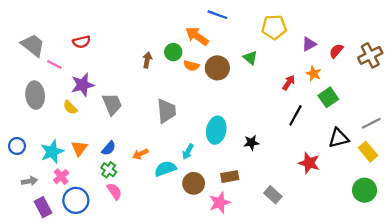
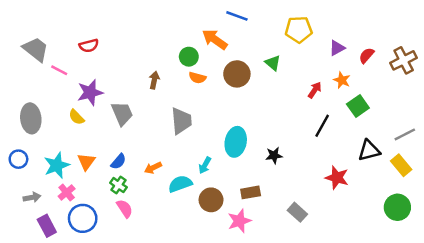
brown arrow: (147, 60) -> (154, 80), moved
orange semicircle: (191, 66) -> (197, 78), moved
gray ellipse: (35, 95) -> (31, 118), moved

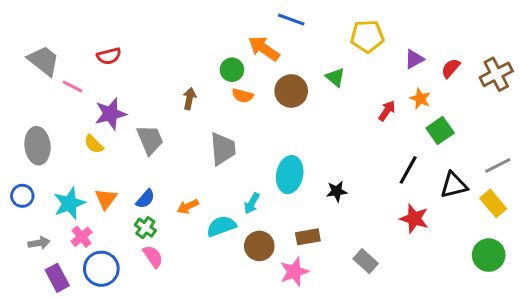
black line: (322, 126) -> (408, 170), moved

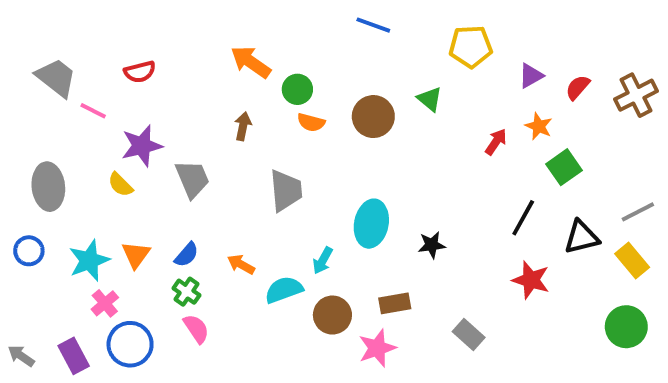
orange arrow: (264, 48) -> (251, 62), moved
orange arrow: (188, 206) -> (241, 264), turned 55
gray arrow: (39, 243) -> (21, 356), moved, turned -135

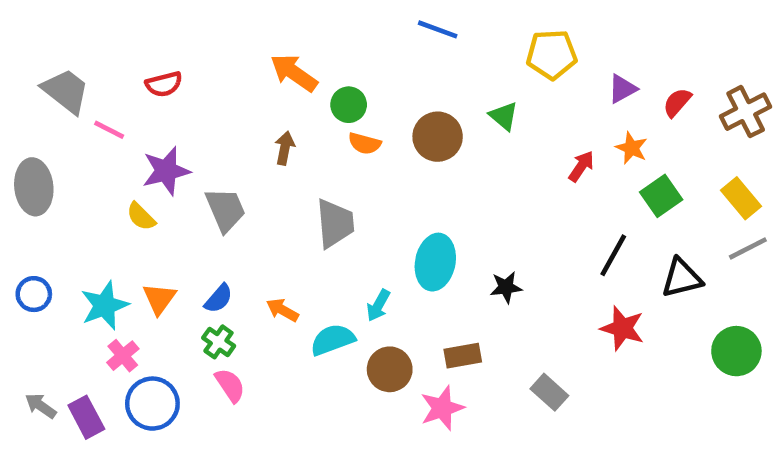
gray ellipse: (48, 187) -> (34, 187), moved
yellow rectangle: (632, 261) -> (741, 198), moved
green circle: (626, 327) -> (736, 351), moved
gray arrow: (21, 356) -> (41, 406), moved

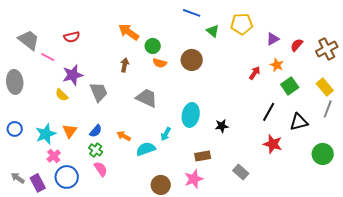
green triangle: (504, 116) -> (213, 31), moved
gray trapezoid: (335, 223) -> (147, 98), turned -60
gray line: (748, 248) -> (328, 109), turned -42
brown circle: (390, 369) -> (161, 185), moved

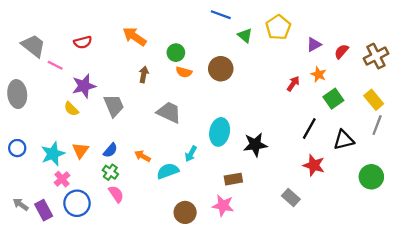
yellow pentagon: (242, 24) -> (278, 27), turned -30
orange arrow: (129, 32) -> (134, 37), moved
black star: (222, 126) -> (255, 145), size x1.5
gray rectangle: (241, 172) -> (291, 197), moved
pink star: (194, 179) -> (223, 206), turned 30

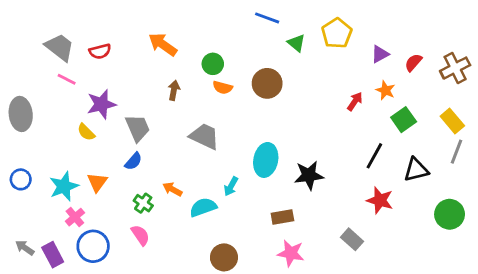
gray trapezoid: (33, 46) -> (60, 47), moved
blue semicircle: (110, 150) -> (133, 161), moved
green cross: (110, 172) -> (143, 203), moved
pink star: (223, 206) -> (291, 253), moved

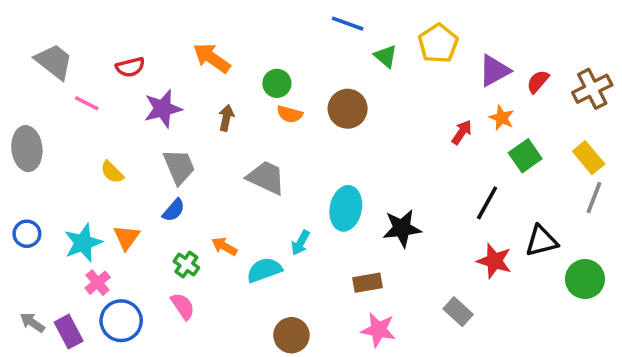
gray trapezoid: (60, 47) -> (54, 62), moved
purple triangle: (380, 54) -> (494, 71), size x1.4
purple star: (101, 104) -> (163, 109), moved
black triangle: (416, 170) -> (541, 241), moved

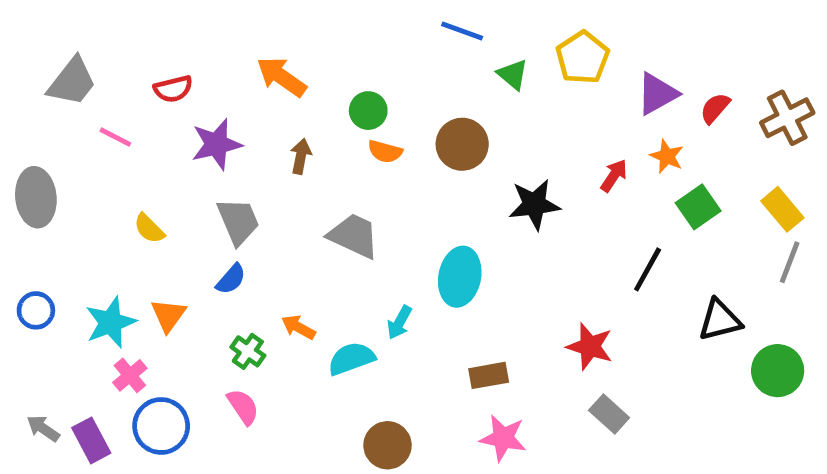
gray trapezoid: (54, 62) -> (72, 82), turned 90
black star: (402, 228) -> (534, 204), moved
red star: (494, 261) -> (590, 347), moved

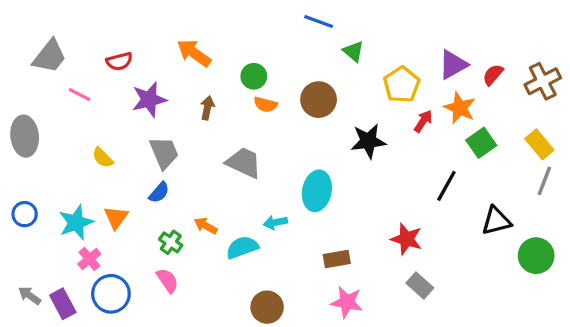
yellow pentagon: (583, 58) -> (402, 85), moved
orange star: (667, 156) -> (460, 108), size x1.4
cyan arrow: (400, 322) -> (275, 222), turned 50

